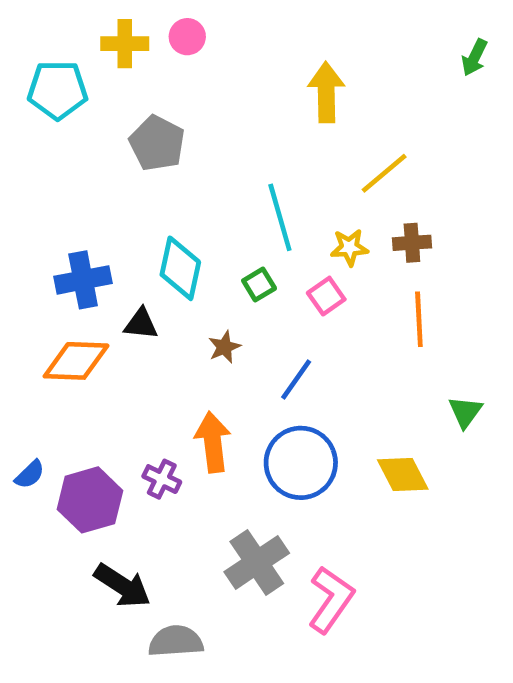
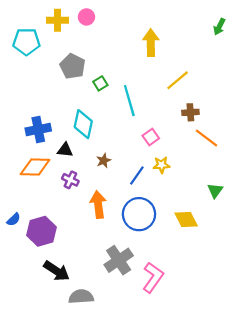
yellow star: (349, 247) -> (161, 165), moved
green square: (259, 285) -> (100, 83), moved
orange line: (419, 319) -> (206, 138), moved, turned -50
purple cross: (162, 479) -> (70, 180), moved

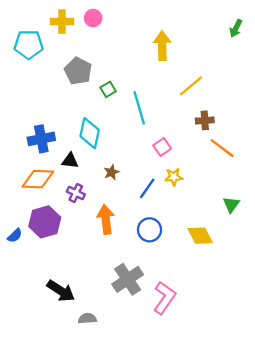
blue circle: (139, 214) -> (149, 230), size x0.7
purple hexagon: (41, 231) -> (45, 222), moved
gray semicircle: (81, 297) -> (87, 318), size x0.7

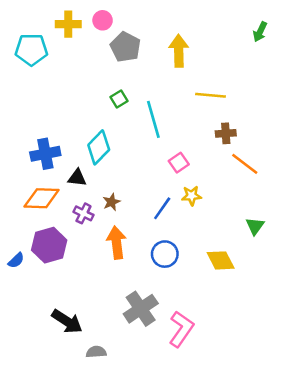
gray pentagon: (78, 71) -> (125, 47), moved
yellow line: (191, 86) -> (211, 95), turned 45
cyan diamond: (90, 133) -> (99, 147), turned 32
brown star: (112, 172) -> (111, 202), moved

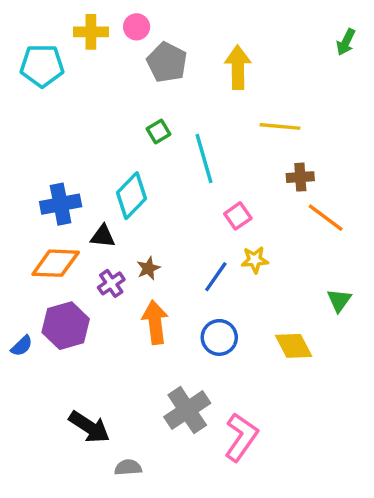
purple cross: (83, 213) -> (111, 283), turned 30

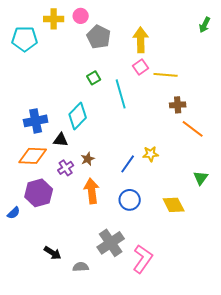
pink square: (238, 216) -> (141, 67), moved
blue semicircle: (22, 346) -> (14, 213), moved
black arrow: (89, 427) -> (53, 253), size x0.7
gray semicircle: (128, 467) -> (81, 267), moved

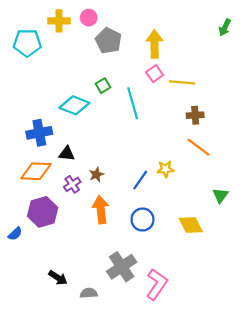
cyan diamond: (78, 116) -> (74, 105), moved, turned 68
orange line: (193, 129) -> (198, 147), moved

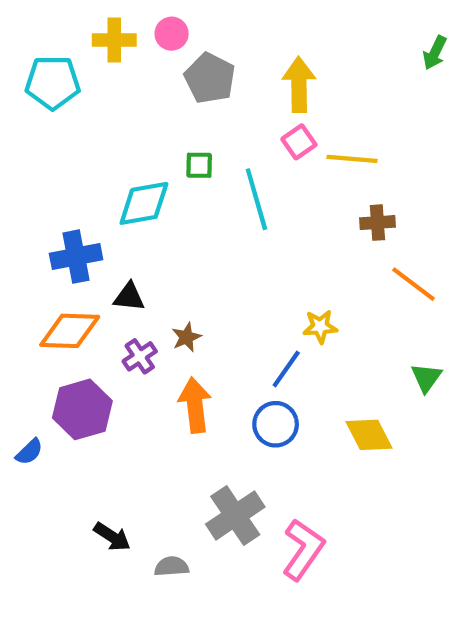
green square: (103, 86) -> (199, 165), turned 32
cyan diamond: (74, 105) -> (144, 203), turned -32
orange line: (198, 147) -> (414, 284), moved
blue line: (140, 180) -> (286, 369), moved

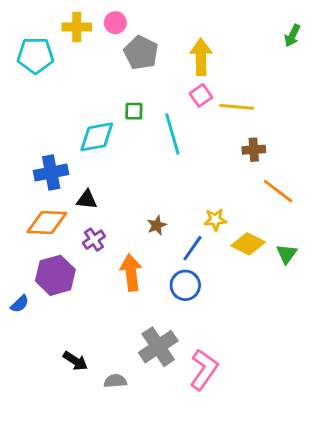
brown star: (186, 337) -> (157, 225), moved
yellow diamond: (369, 435) -> (248, 244), moved, turned -36

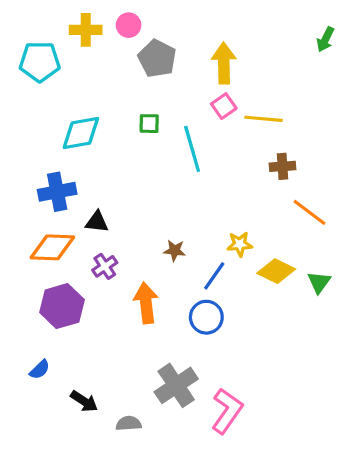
cyan diamond: (97, 137) -> (81, 133), moved
brown star: (157, 225) -> (175, 251), turned 30
blue semicircle: (20, 304) -> (40, 370), moved

